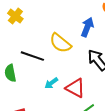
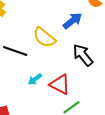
blue arrow: (87, 27) -> (72, 21), turned 30

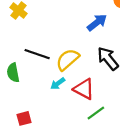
yellow semicircle: (44, 37) -> (68, 60), moved, turned 100

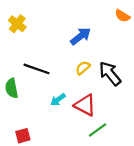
blue arrow: (97, 23) -> (81, 36), moved
yellow semicircle: (68, 60) -> (83, 68), moved, size x0.6

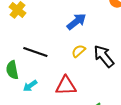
cyan arrow: (58, 100) -> (30, 86), moved
red triangle: (85, 105) -> (66, 86), moved, turned -30

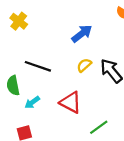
red triangle: (66, 86) -> (71, 102), turned 30

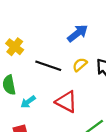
yellow cross: (19, 21) -> (15, 47), moved
black line: (38, 66) -> (48, 66), moved

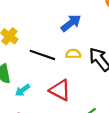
yellow semicircle: (80, 65) -> (73, 54), turned 40

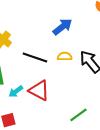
red triangle: (60, 90) -> (39, 90), moved

